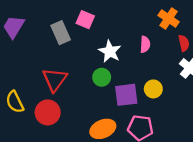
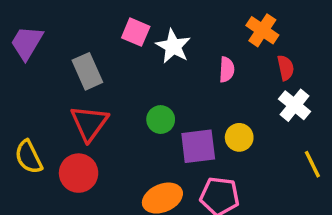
gray rectangle: (61, 33) -> (87, 71), moved
white star: (110, 51) -> (173, 46), moved

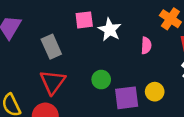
pink square: (136, 32) -> (84, 20), turned -30

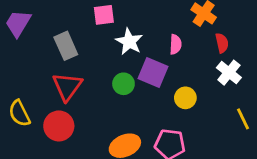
white star: (110, 30) -> (129, 42), moved
purple square: (127, 98) -> (153, 73), moved, turned 30

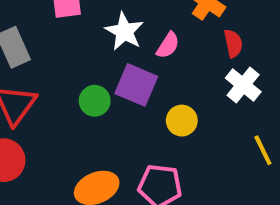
white star: (129, 42) -> (124, 31), moved
pink semicircle: (176, 44) -> (168, 45), turned 30

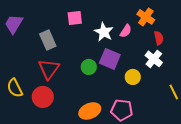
pink semicircle: (168, 45) -> (126, 31), moved
white cross: (243, 85) -> (154, 59), moved

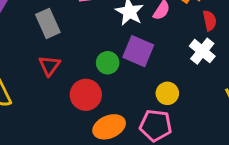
red triangle: (49, 69) -> (49, 66), size x0.7
yellow circle: (133, 77) -> (167, 93), moved
red circle: (43, 97) -> (86, 95), moved

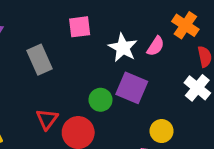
red triangle: (49, 66) -> (47, 119), moved

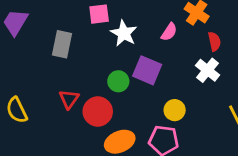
white star: (123, 48) -> (124, 33), moved
gray rectangle: (39, 60) -> (62, 44), turned 36

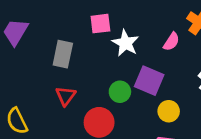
red triangle: (69, 99) -> (66, 96), moved
yellow circle: (175, 110) -> (169, 111), moved

